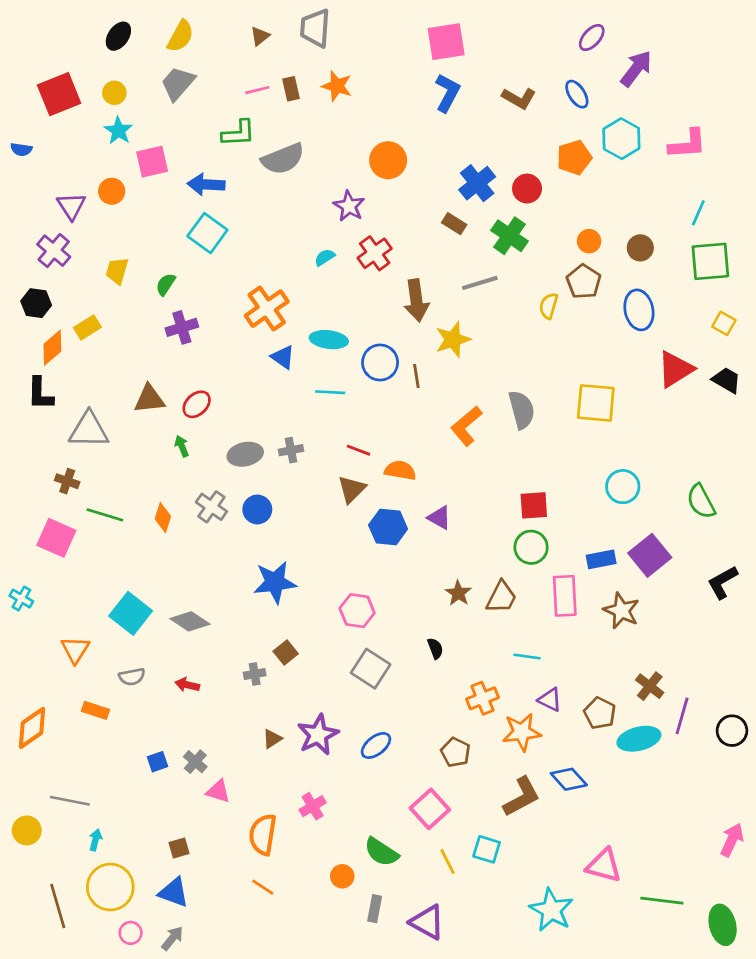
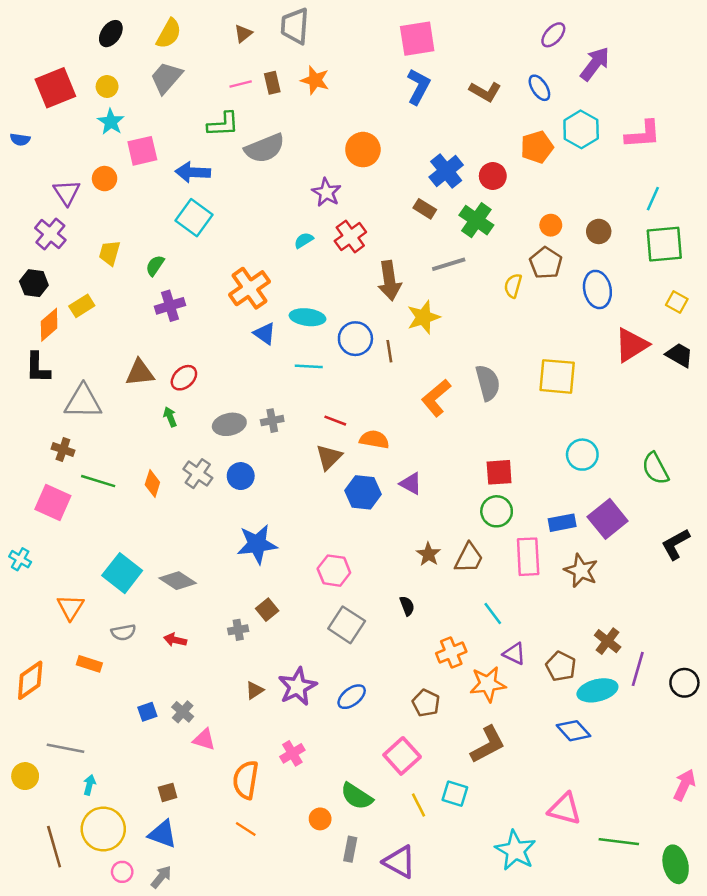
cyan line: (527, 656) -> (493, 613), turned 45
blue diamond: (569, 779) -> (573, 731), moved

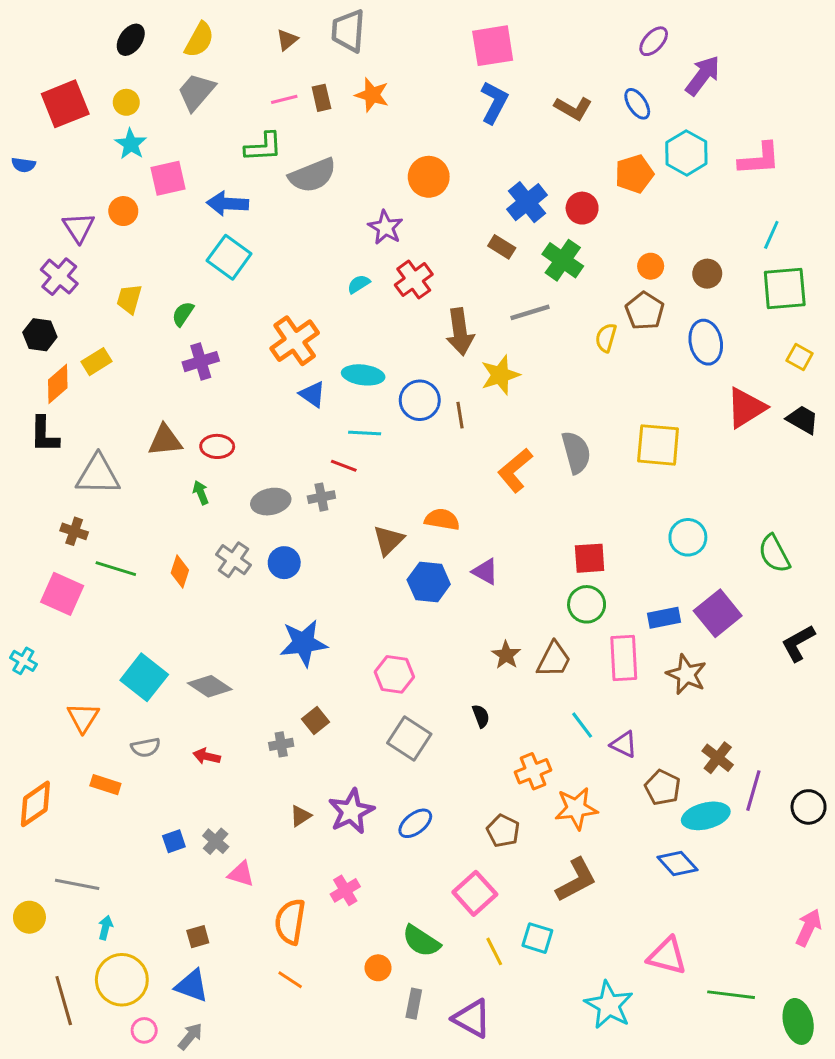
red ellipse: (184, 378) -> (217, 446), turned 44
red line: (335, 421) -> (344, 466), moved
purple triangle: (514, 654) -> (624, 744), moved

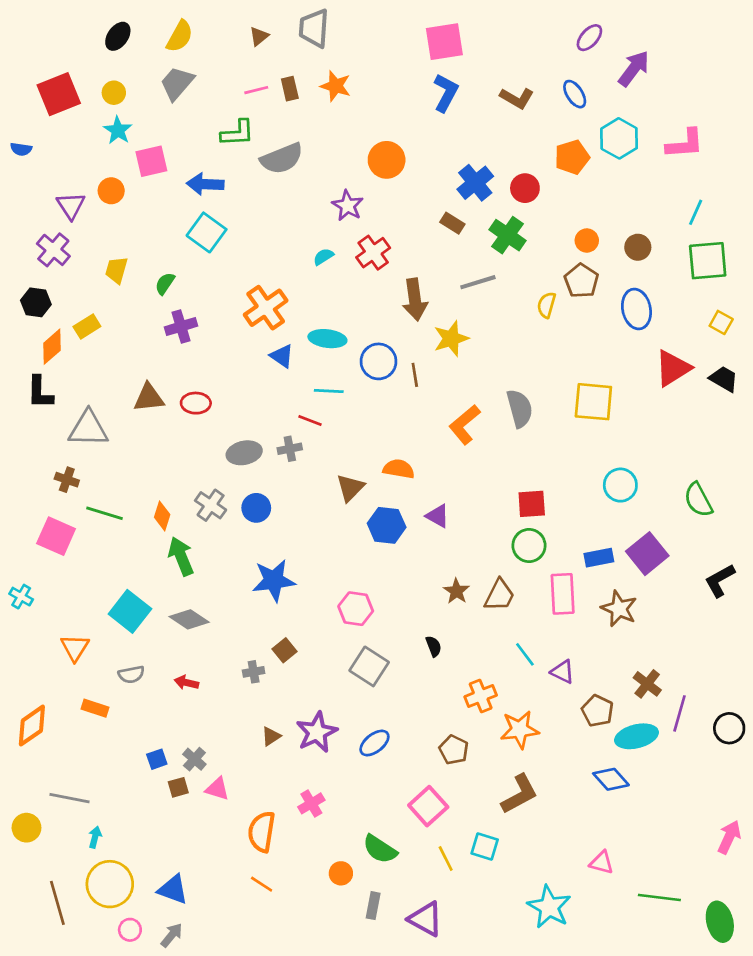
green arrow: (201, 493) -> (181, 556), moved, size x1.8
brown square: (198, 937) -> (178, 787), moved
pink triangle: (667, 956) -> (602, 863), size x0.7

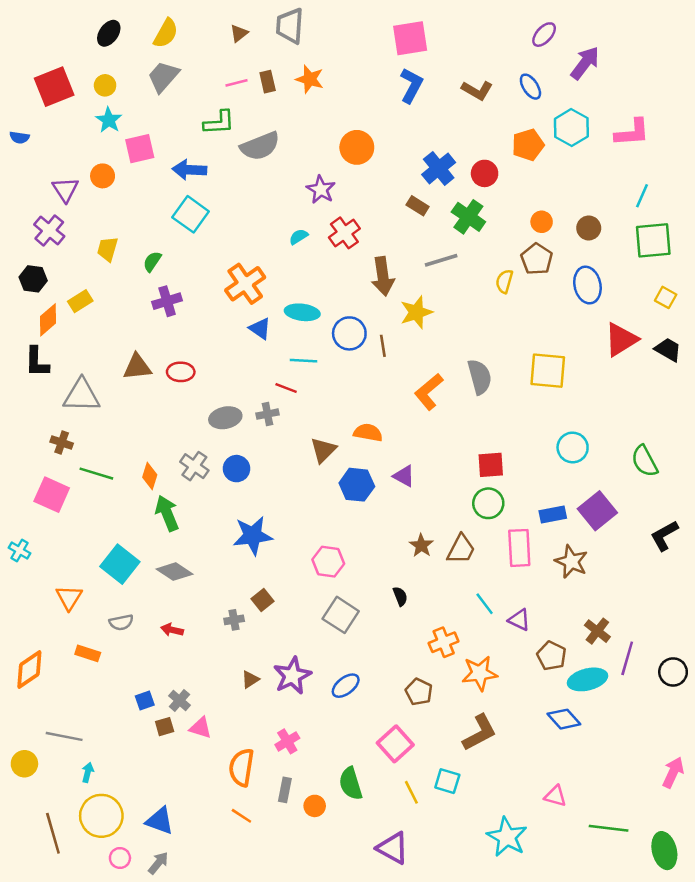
green semicircle: (380, 849) -> (351, 784), turned 40
gray rectangle: (373, 906) -> (285, 790), moved

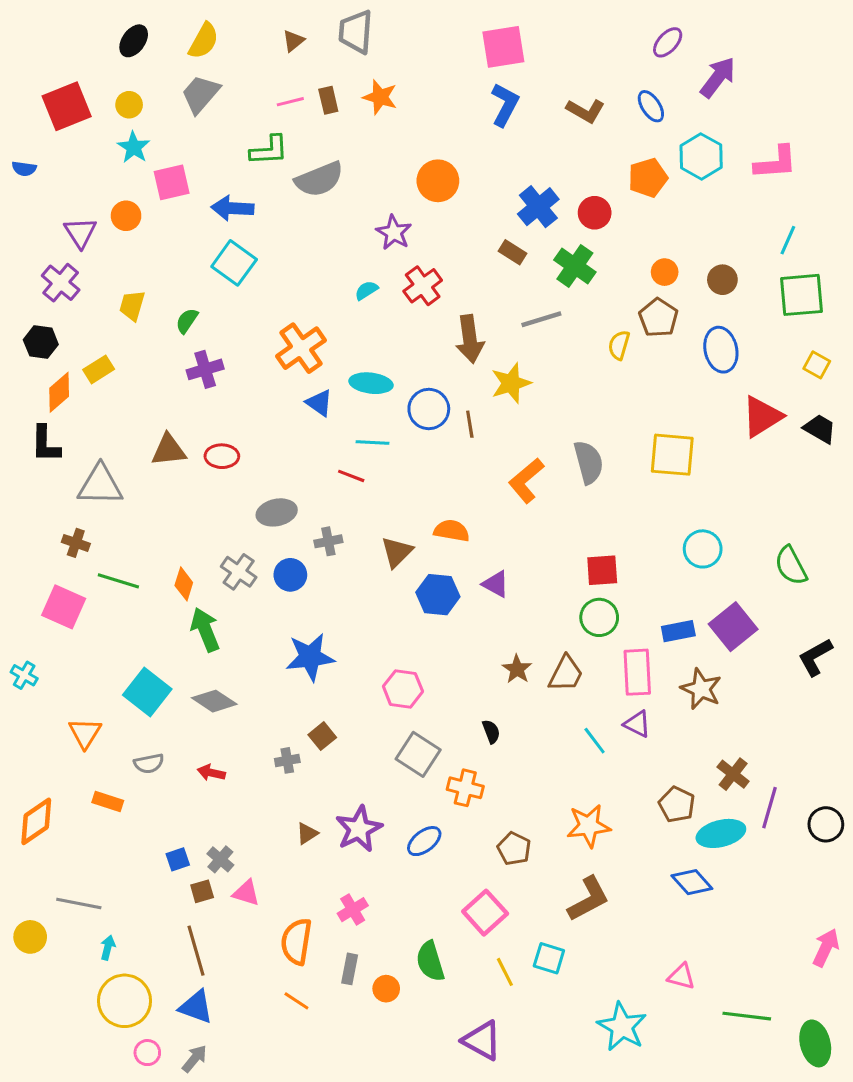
gray cross: (268, 414) -> (328, 541), moved
purple triangle: (519, 620) -> (637, 724), moved
orange cross: (444, 642) -> (465, 788), moved, turned 36
brown line: (53, 833) -> (196, 951), moved

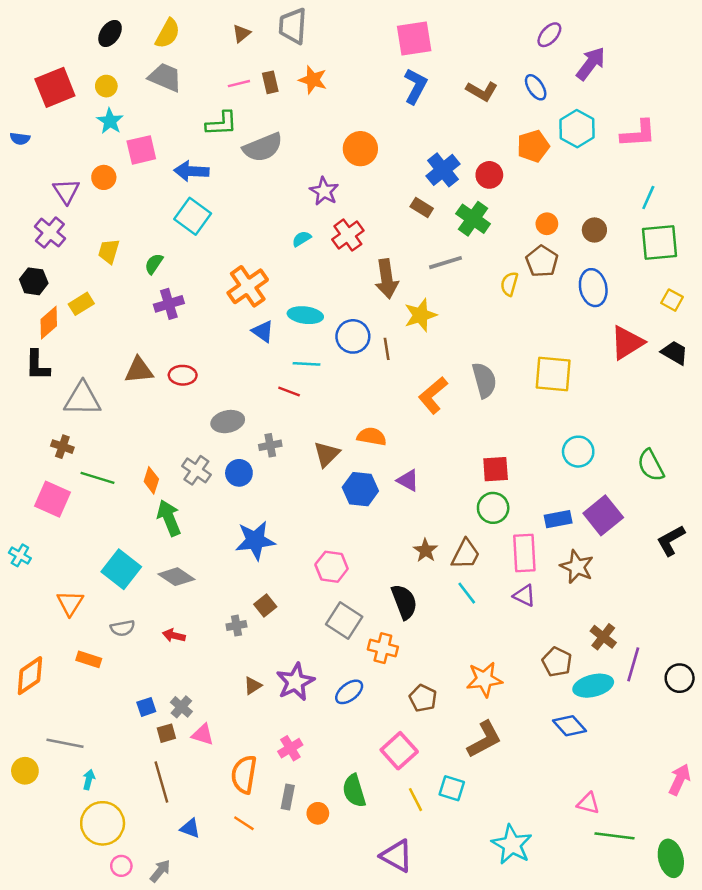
gray trapezoid: (201, 94) -> (165, 77), turned 72
black semicircle: (491, 732) -> (404, 602), size x1.8
cyan line: (595, 741) -> (467, 593), moved
pink triangle: (681, 976) -> (588, 803), moved
blue triangle: (196, 1007) -> (190, 828), moved, size x0.7

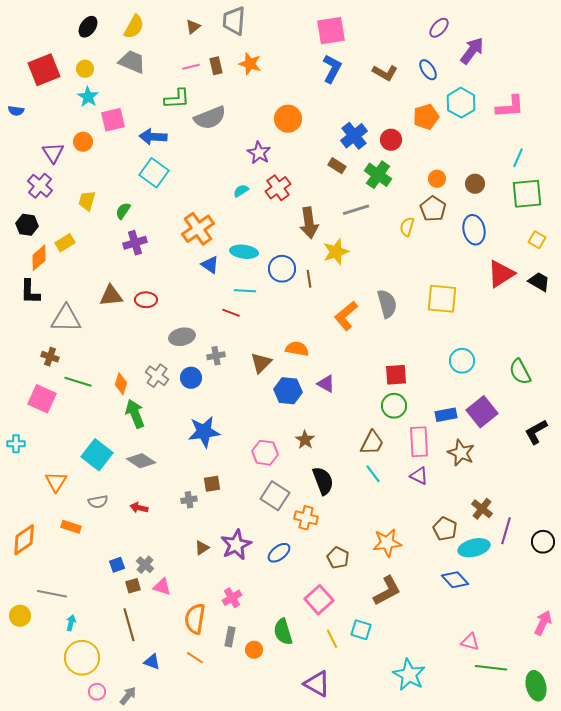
brown star: (425, 550) -> (305, 440), moved
cyan cross: (20, 555) -> (16, 444), turned -30
brown square: (265, 606) -> (212, 484), turned 30

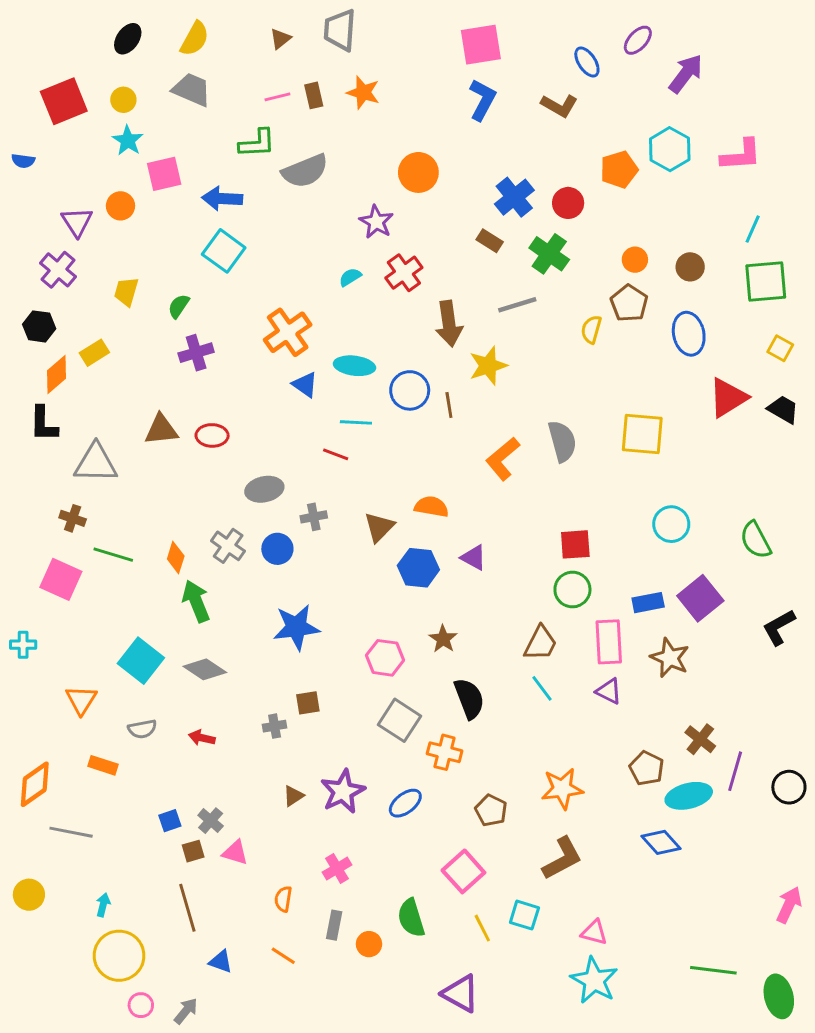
blue ellipse: (428, 70) -> (587, 62), moved
gray line: (52, 594) -> (71, 832), moved
orange semicircle: (195, 619) -> (283, 899), size x0.6
pink triangle: (470, 642) -> (594, 932), moved

